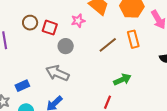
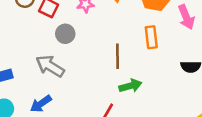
brown line: (108, 45) -> (118, 56), moved, turned -60

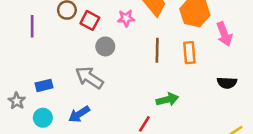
brown line: (118, 56) -> (157, 50), moved

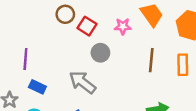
purple line: (32, 26) -> (25, 59), moved
blue rectangle: (44, 85) -> (37, 87), turned 35

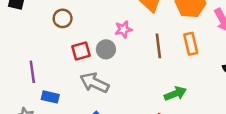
red square: (87, 26) -> (81, 51), moved, turned -36
pink star: (123, 26) -> (123, 29), moved

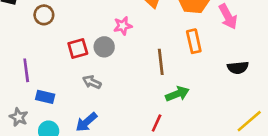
brown circle: (63, 18) -> (44, 15), moved
brown line: (158, 46) -> (161, 62), moved
gray arrow: (94, 83) -> (92, 82), size x0.6

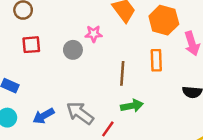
red square: (78, 49) -> (31, 45), moved
gray arrow: (92, 82) -> (80, 113), moved, size x1.6

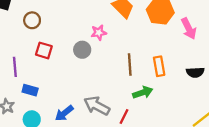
red square: (31, 45) -> (44, 50), turned 30
orange rectangle: (156, 60) -> (159, 66), moved

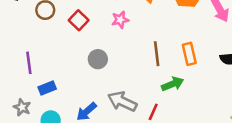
red square: (44, 50) -> (79, 20), moved, turned 30
gray circle: (82, 50) -> (98, 59), moved
blue rectangle: (30, 90) -> (47, 88), turned -35

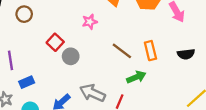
red square: (79, 20) -> (55, 42), moved
brown line: (157, 54) -> (122, 51), turned -45

